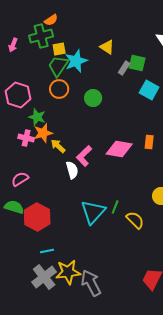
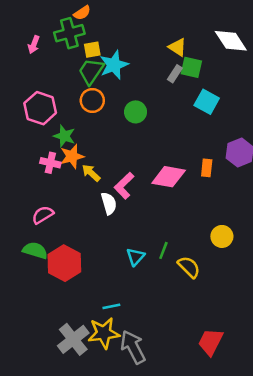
yellow triangle: (107, 47) -> (177, 47), moved
cyan triangle: (93, 212) -> (136, 257), size x0.6
cyan line: (47, 251) -> (111, 306), moved

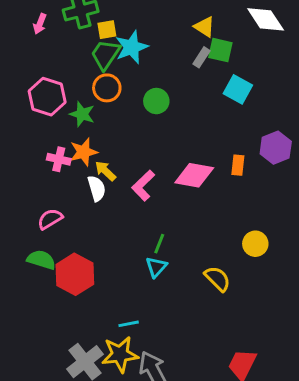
green star: (64, 136) -> (82, 114), moved
white semicircle: (109, 203) -> (97, 188), moved
green line: (163, 250) -> (159, 244), moved

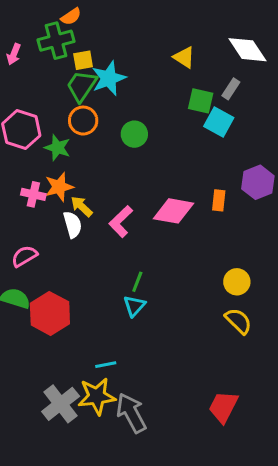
green square: (220, 50) -> (201, 101), moved
gray rectangle: (201, 57) -> (231, 89), moved
yellow semicircle: (217, 279) -> (238, 321), moved

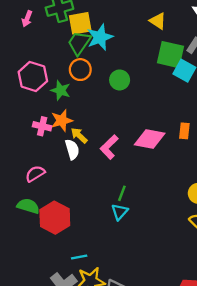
yellow square: (83, 60) -> (80, 23), size x1.5
green square: (201, 101) -> (170, 55), size x1.4
cyan line: (106, 365) -> (79, 257), moved

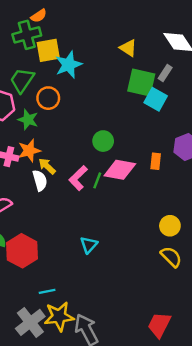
green trapezoid: (79, 43) -> (22, 80), moved
green circle: (120, 80) -> (103, 141), moved
green line: (122, 193) -> (97, 180), moved

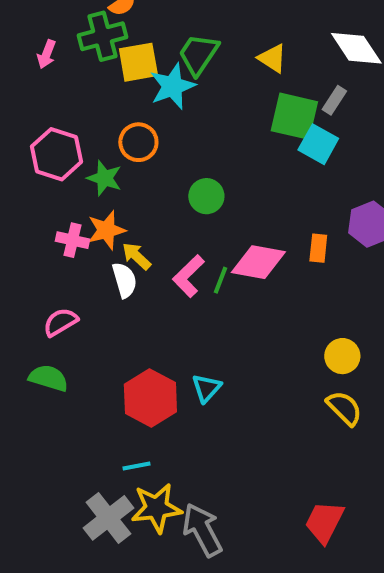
green trapezoid: (22, 80) -> (198, 54), moved
green circle: (103, 141) -> (206, 196), moved
red hexagon: (22, 251) -> (150, 398), moved

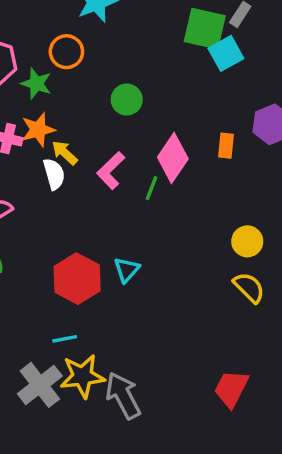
cyan square: (318, 144) -> (226, 53), turned 32
pink diamond: (258, 262) -> (173, 158), turned -66
green line: (220, 280) -> (152, 188), moved

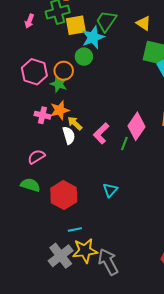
orange circle: (66, 52) -> (64, 71), moved
green circle: (127, 100) -> (84, 57), moved
red hexagon: (77, 279) -> (64, 195), moved

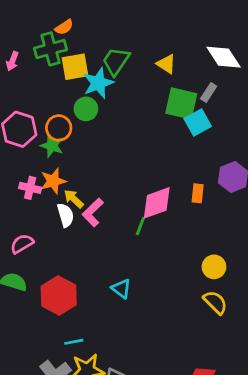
pink diamond: (136, 126) -> (157, 203), turned 36
pink L-shape: (101, 133) -> (93, 212), moved
cyan triangle: (110, 190) -> (121, 289), turned -35

